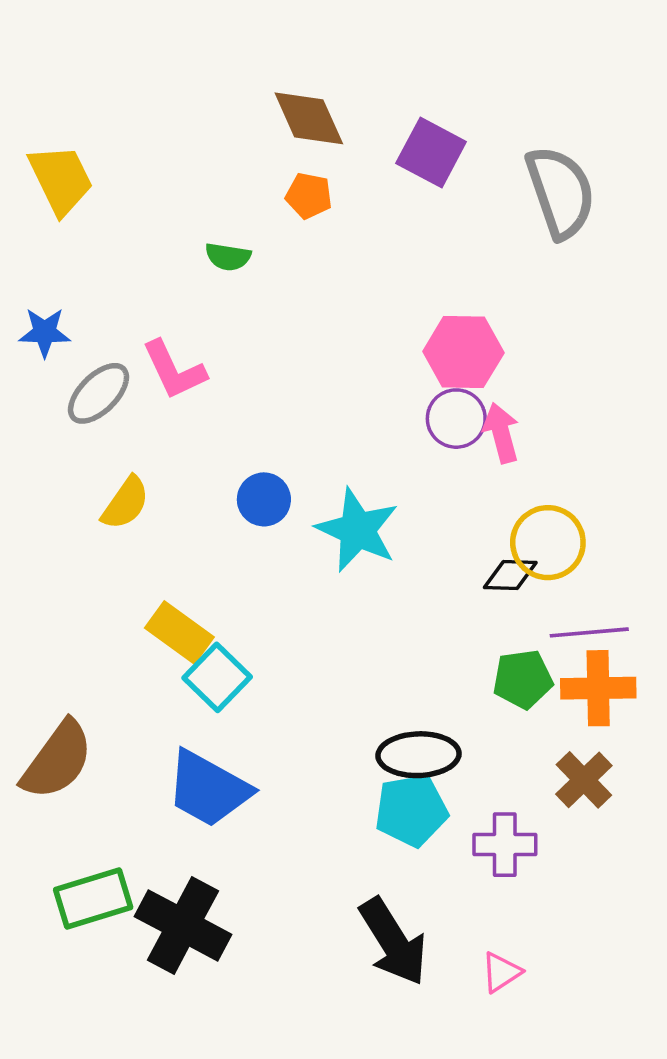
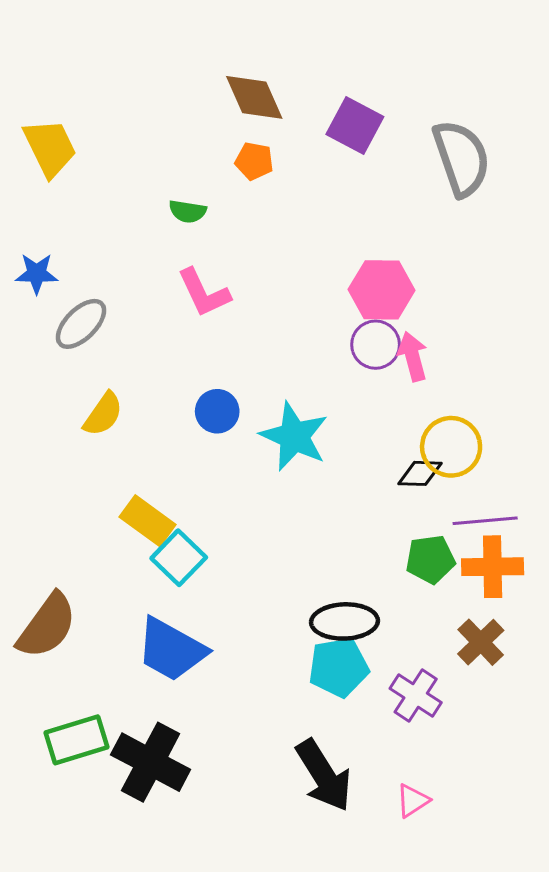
pink L-shape: (174, 370) -> (204, 293), moved
purple cross: (505, 845) -> (416, 696), turned 33

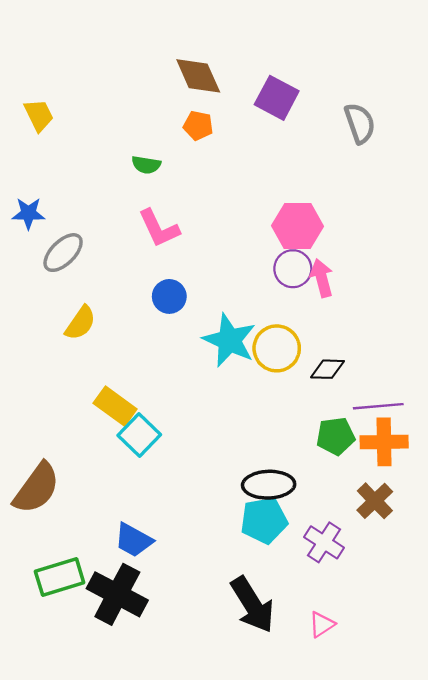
yellow trapezoid: (50, 148) -> (39, 115), size x0.7
gray semicircle: (461, 158) -> (360, 123), size x0.7
blue circle: (217, 411) -> (169, 296), moved
yellow circle: (451, 447) -> (277, 348), moved
blue trapezoid: (171, 650) -> (133, 540), moved, size x0.7

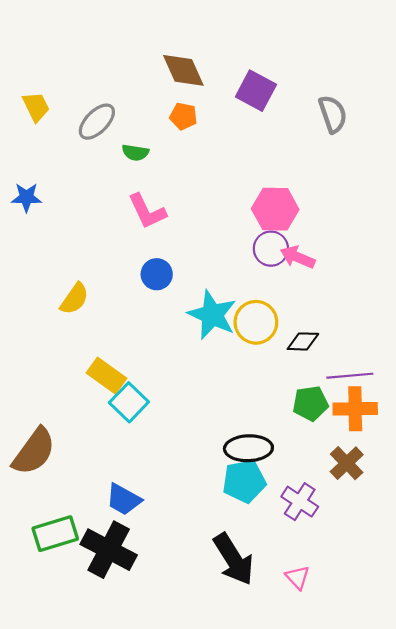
gray ellipse: (63, 253) -> (97, 122), moved
pink arrow: (322, 278) -> (298, 257), turned -52
pink triangle: (322, 624) -> (298, 577), turned -40

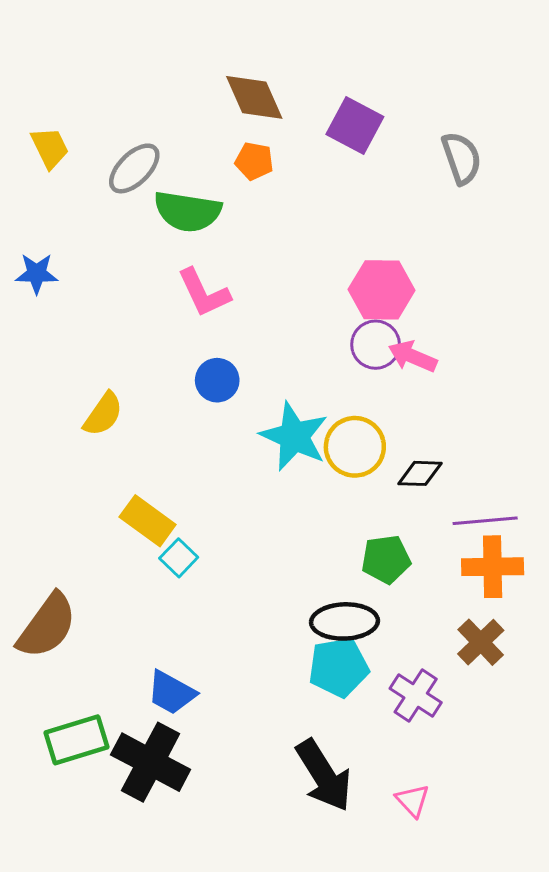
green semicircle: (135, 153) -> (188, 211), size x1.8
cyan square: (129, 402) -> (179, 558), size x0.7
green pentagon: (310, 403) -> (386, 559), moved

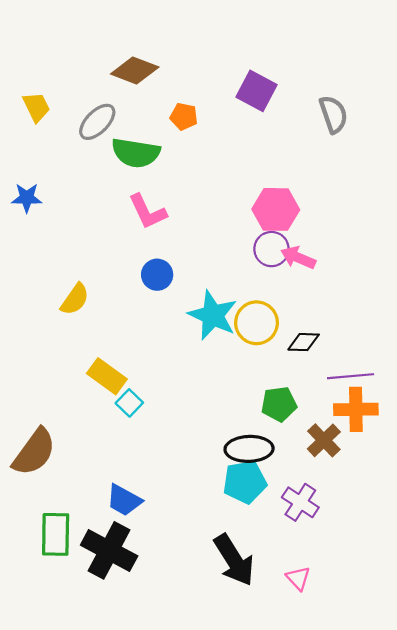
brown diamond: (254, 97) -> (135, 71), moved, turned -45
brown cross: (481, 642) -> (324, 440), moved
green rectangle: (77, 740) -> (56, 534), turned -72

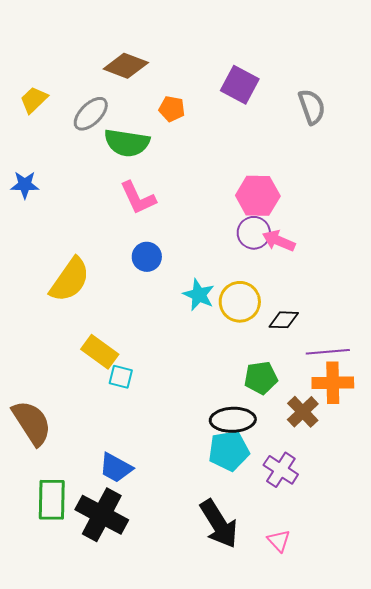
yellow trapezoid: (36, 107) -> (34, 100), turned -108
yellow semicircle: (75, 299) -> (70, 280), size x1.5
cyan star: (213, 315) -> (199, 295), size x0.7
cyan square: (129, 403) -> (121, 377), turned -30
brown semicircle: (34, 452) -> (32, 423), turned -69

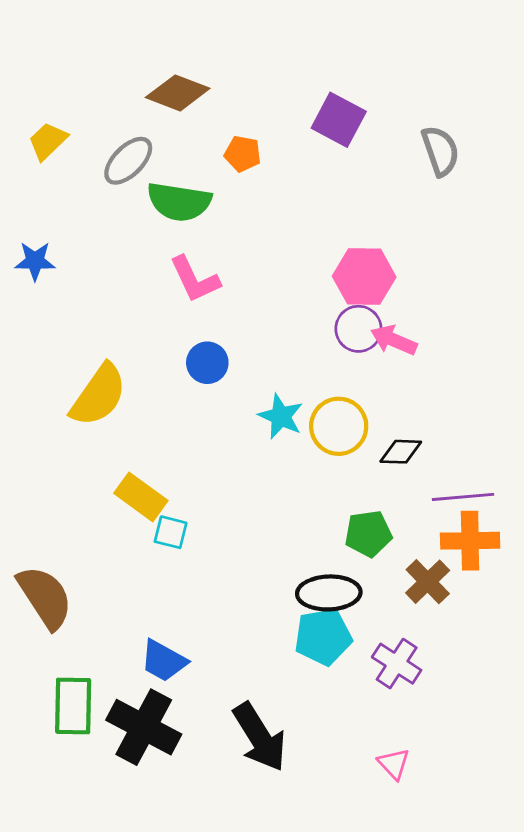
black arrow: (219, 524) -> (260, 737), moved

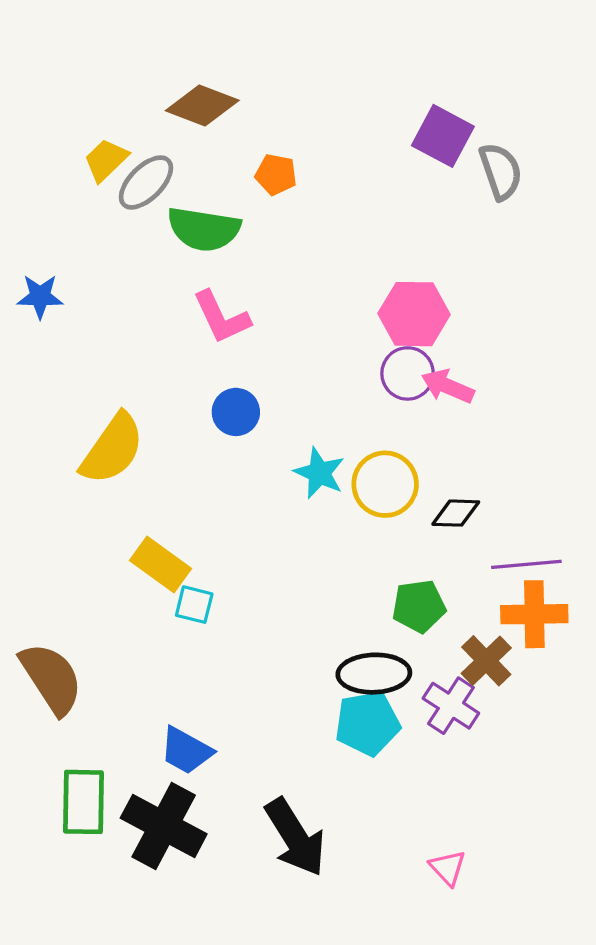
purple square: (339, 120) -> (443, 136), moved
yellow trapezoid: (48, 141) -> (106, 160), moved
purple cross: (397, 664) -> (451, 706), moved

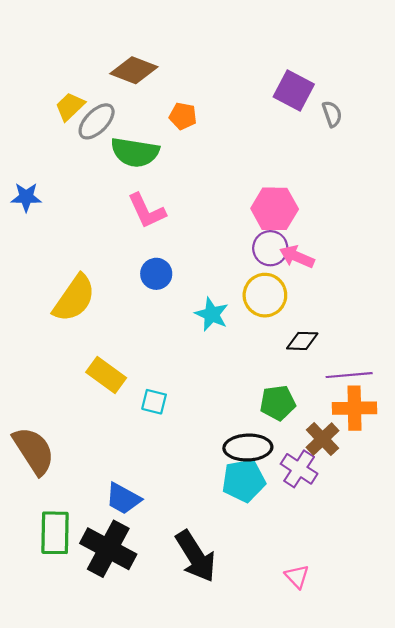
gray semicircle: (501, 171) -> (332, 114), size x0.7
yellow circle: (385, 484) -> (265, 295), moved
cyan square: (194, 605) -> (154, 402), moved

